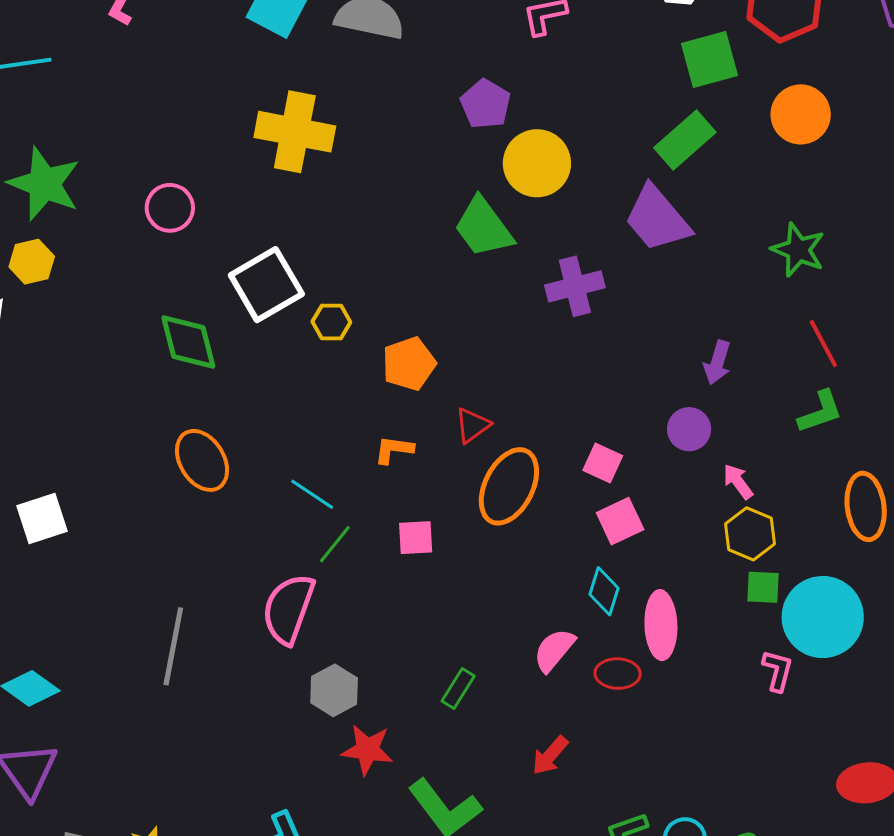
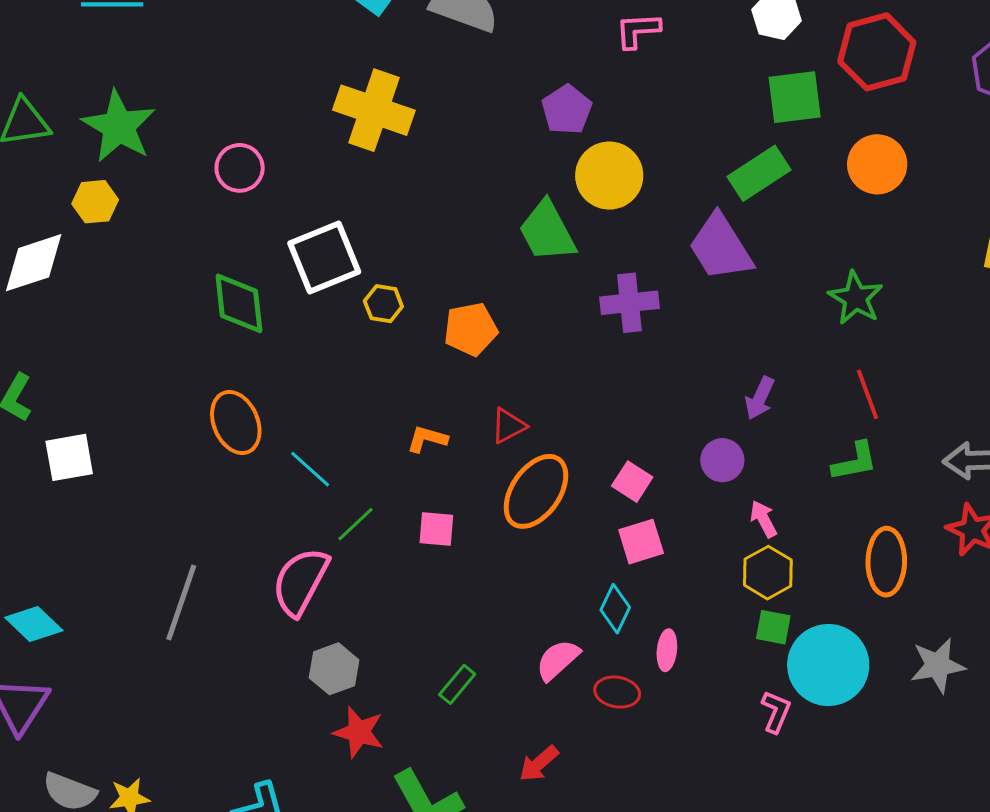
orange pentagon: (409, 364) -> (471, 329), moved
cyan line: (312, 494) -> (310, 469), moved
pink ellipse: (661, 625) -> (667, 650), size x0.6

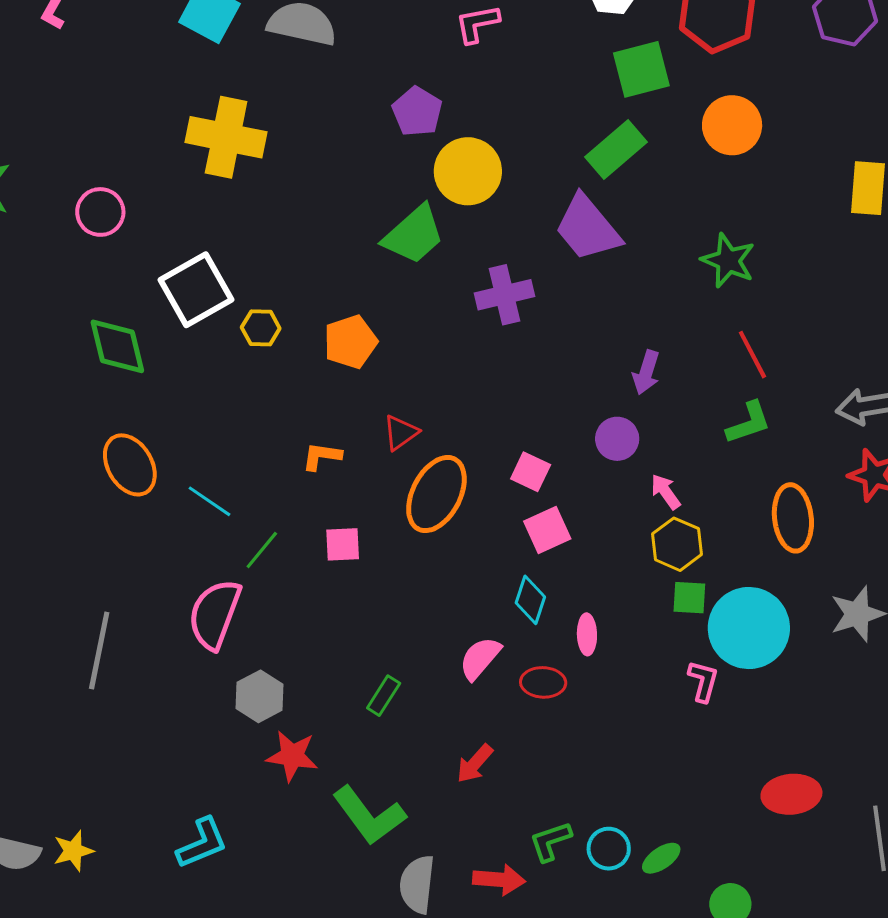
green trapezoid: (547, 231) -> (414, 235), turned -96

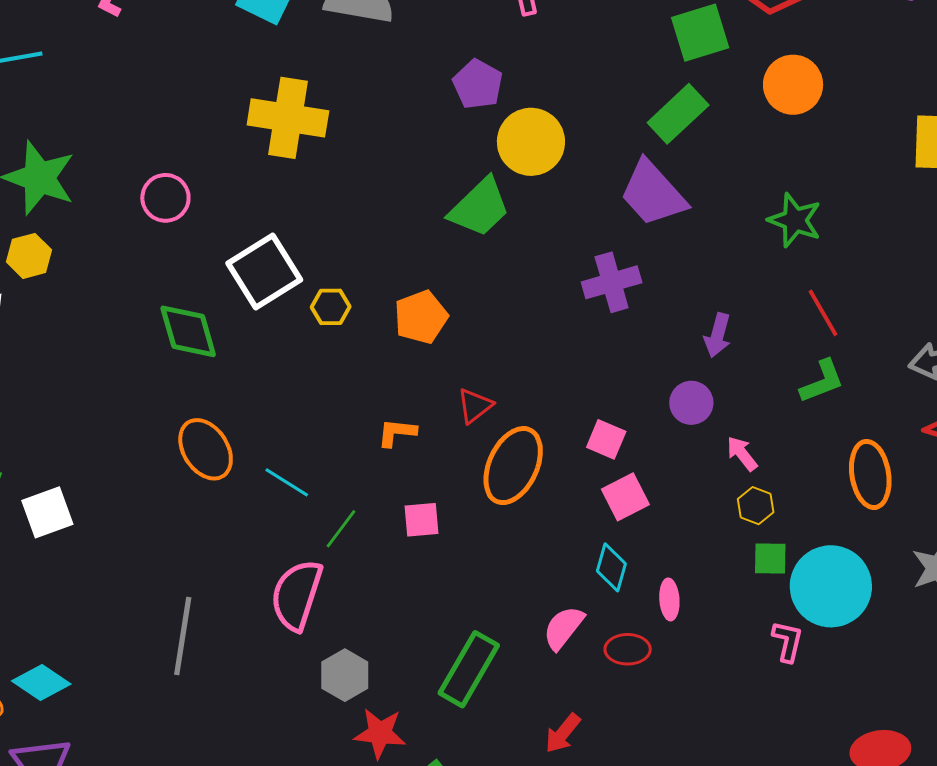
purple cross: (504, 295) -> (612, 282), moved
yellow hexagon: (677, 544) -> (756, 506), size x0.7
green rectangle: (384, 696) -> (469, 669), size x1.8

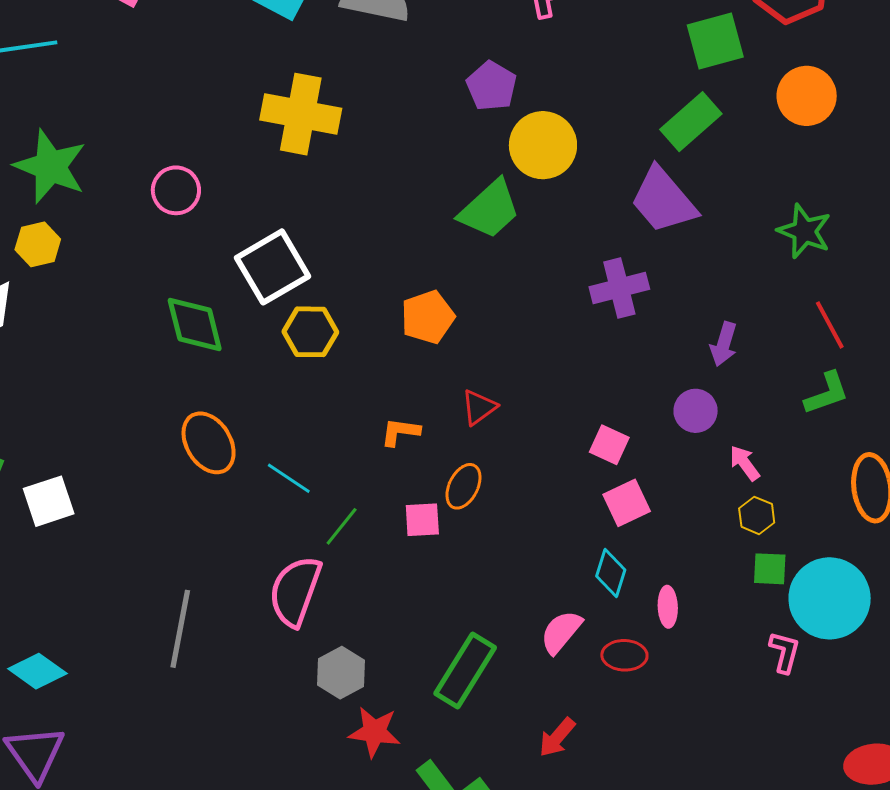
yellow hexagon: (331, 307) -> (310, 332), moved, size x1.4
orange ellipse: (513, 466) -> (463, 486), moved, size x0.6

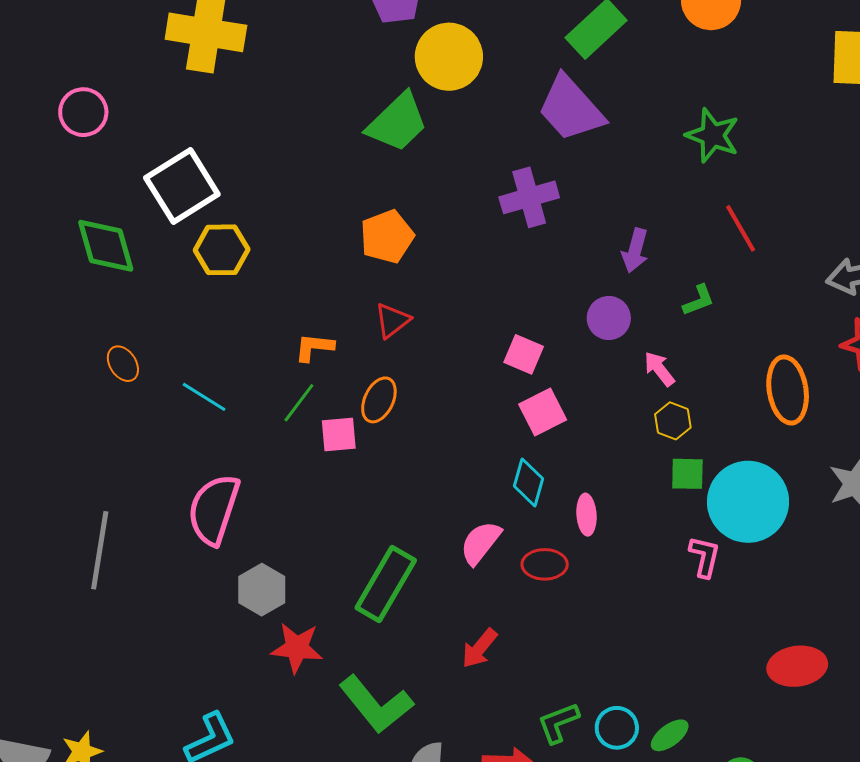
orange pentagon: (428, 317) -> (387, 237), moved
green L-shape: (827, 393) -> (699, 300), moved, size x0.7
orange ellipse: (209, 443) -> (123, 364), size x0.6
green line: (342, 526) -> (299, 403), moved

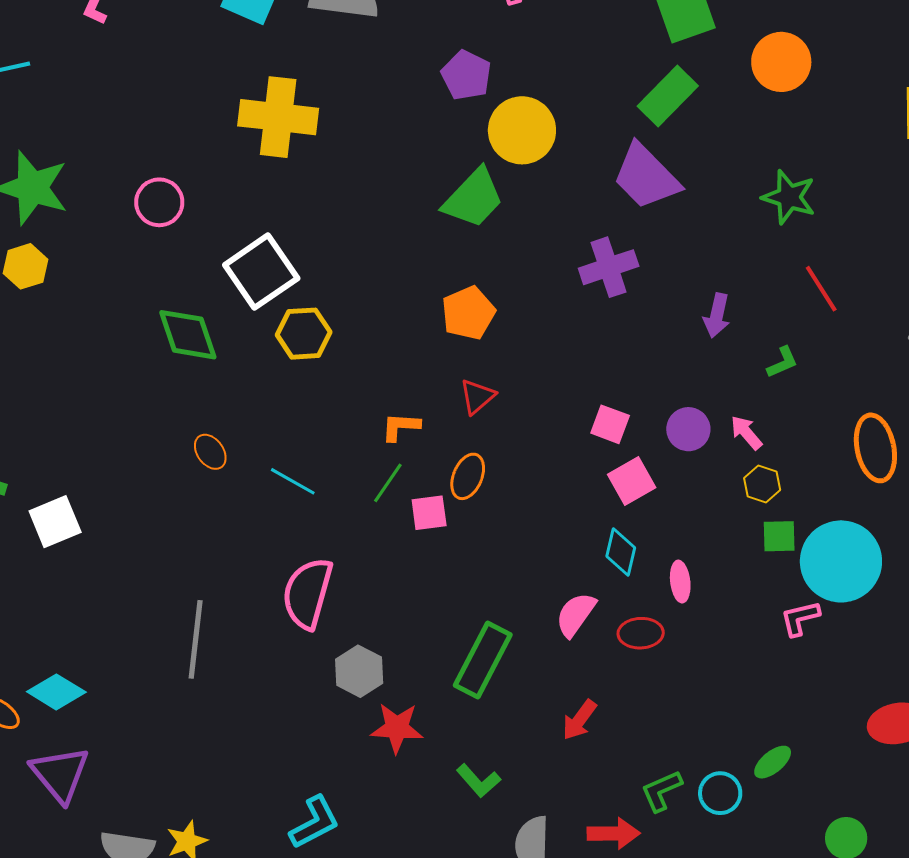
purple circle: (609, 318) -> (688, 429), moved
pink L-shape: (705, 557) -> (800, 618), turned -114
green L-shape: (376, 704) -> (478, 781), size x0.6
green ellipse: (670, 735) -> (773, 762), moved

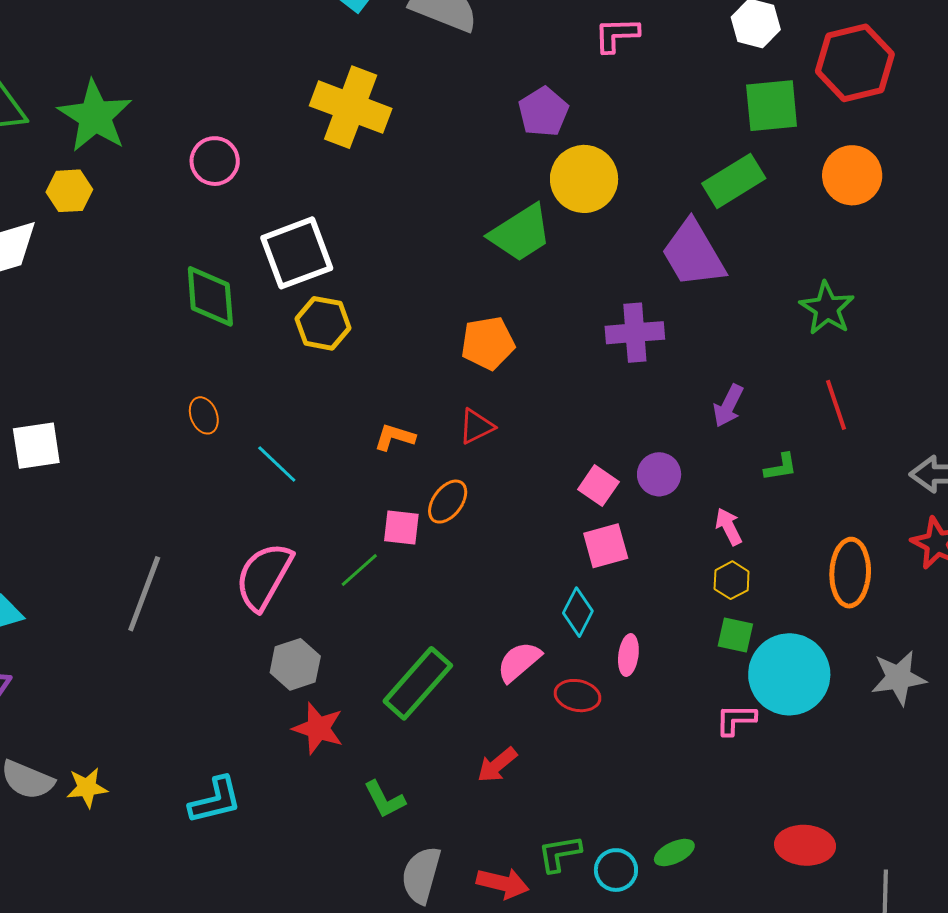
purple circle: (688, 429) -> (659, 474), moved
green line: (388, 483) -> (359, 570), moved

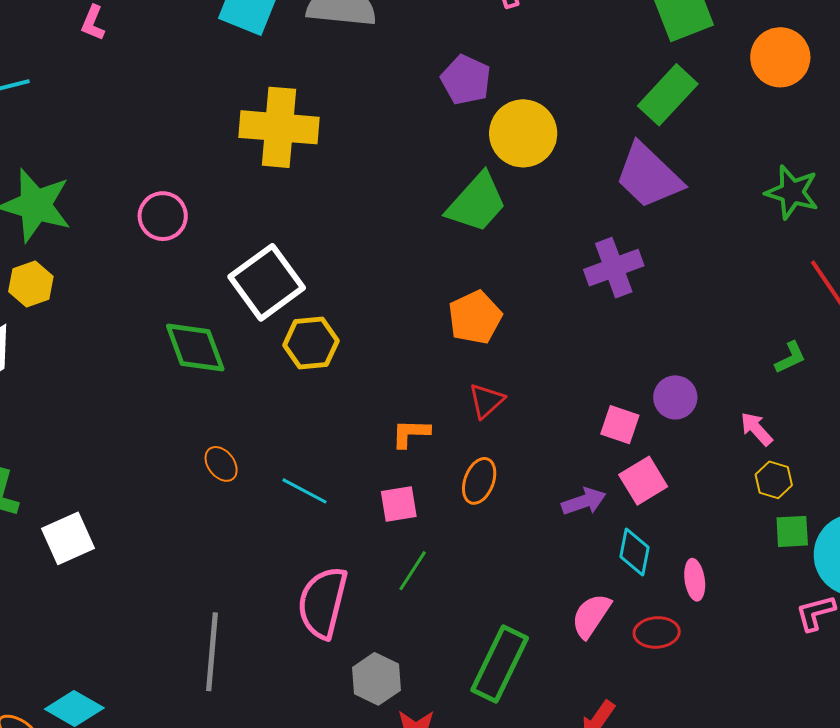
purple arrow: (728, 406) -> (584, 501), moved, turned -120
pink square: (401, 528) -> (399, 504), moved

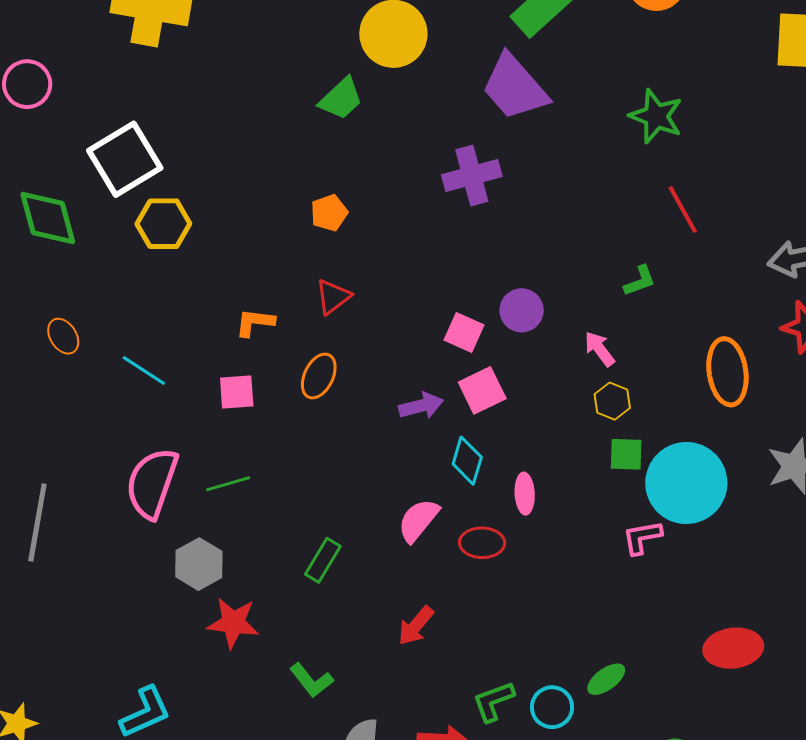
green trapezoid: (477, 203) -> (341, 99), size x0.7
orange pentagon: (475, 317) -> (329, 213), size x0.7
green line: (413, 571) -> (228, 484), moved, turned 36
green rectangle: (500, 664) -> (323, 560), size x0.6

